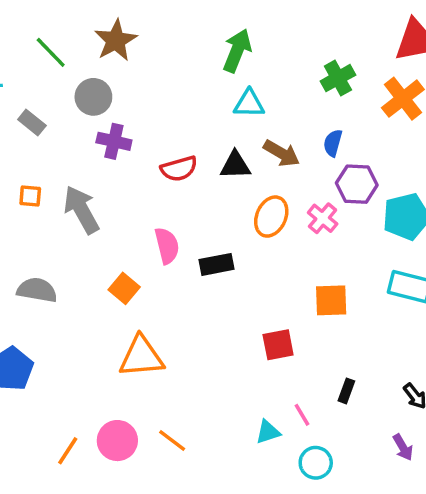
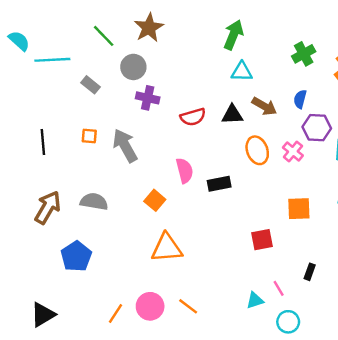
orange ellipse: (271, 217) -> (257, 150), turned -44

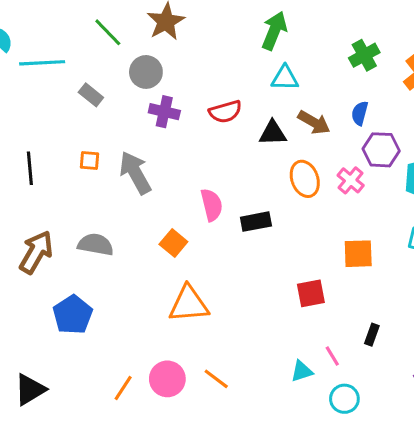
red semicircle: (193, 117) -> (225, 112), moved

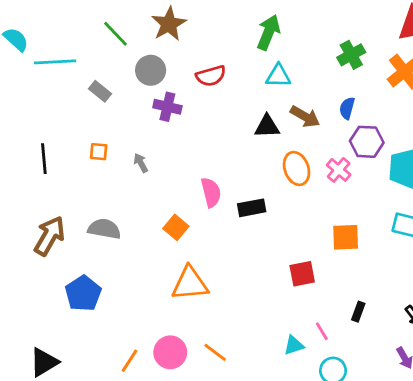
red semicircle: (225, 112) -> (211, 76), moved
gray arrow: (135, 173) -> (141, 163), size x0.5

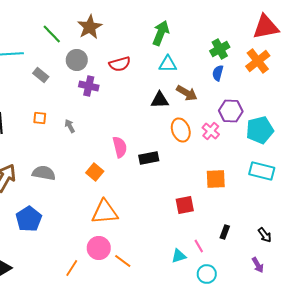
blue semicircle: (347, 108) -> (218, 73), moved
pink circle: (170, 352) -> (99, 248), moved
orange line: (130, 361) -> (72, 268), moved

